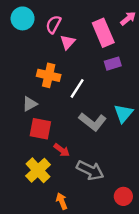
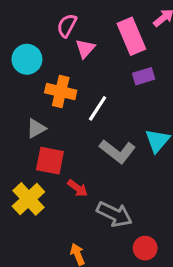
cyan circle: (23, 18) -> (27, 59), moved
yellow cross: (38, 170) -> (28, 199), moved
red circle: (123, 196) -> (145, 248), moved

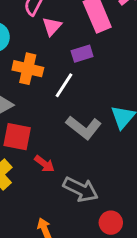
purple rectangle: (144, 76) -> (82, 54), moved

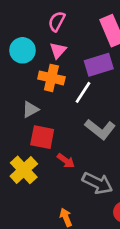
pink triangle: (52, 26) -> (58, 50), moved
purple rectangle: (82, 54) -> (99, 65), size x1.5

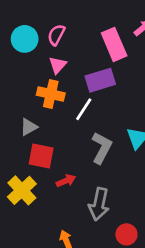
cyan circle: (22, 50) -> (25, 39), moved
gray L-shape: (100, 129) -> (102, 148), turned -100
red arrow: (66, 161) -> (66, 181), turned -60
gray arrow: (97, 183) -> (99, 204), turned 76

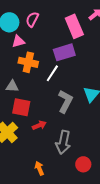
pink triangle: (58, 65) -> (18, 41), moved, turned 32
gray triangle: (29, 127) -> (12, 86), turned 32

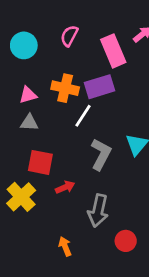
pink semicircle: (32, 19) -> (69, 36), moved
pink triangle: (18, 41) -> (28, 95), moved
orange cross: (28, 62) -> (65, 88), moved
gray triangle: (12, 86) -> (29, 123), moved

